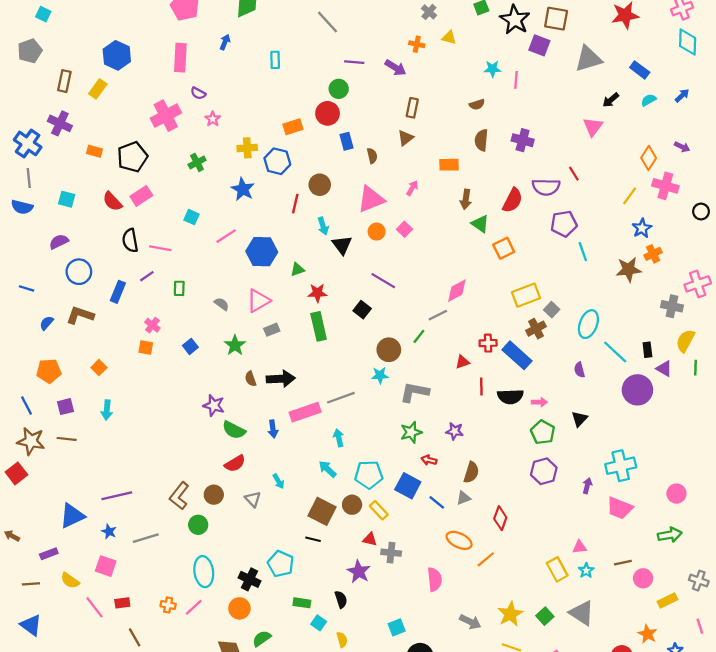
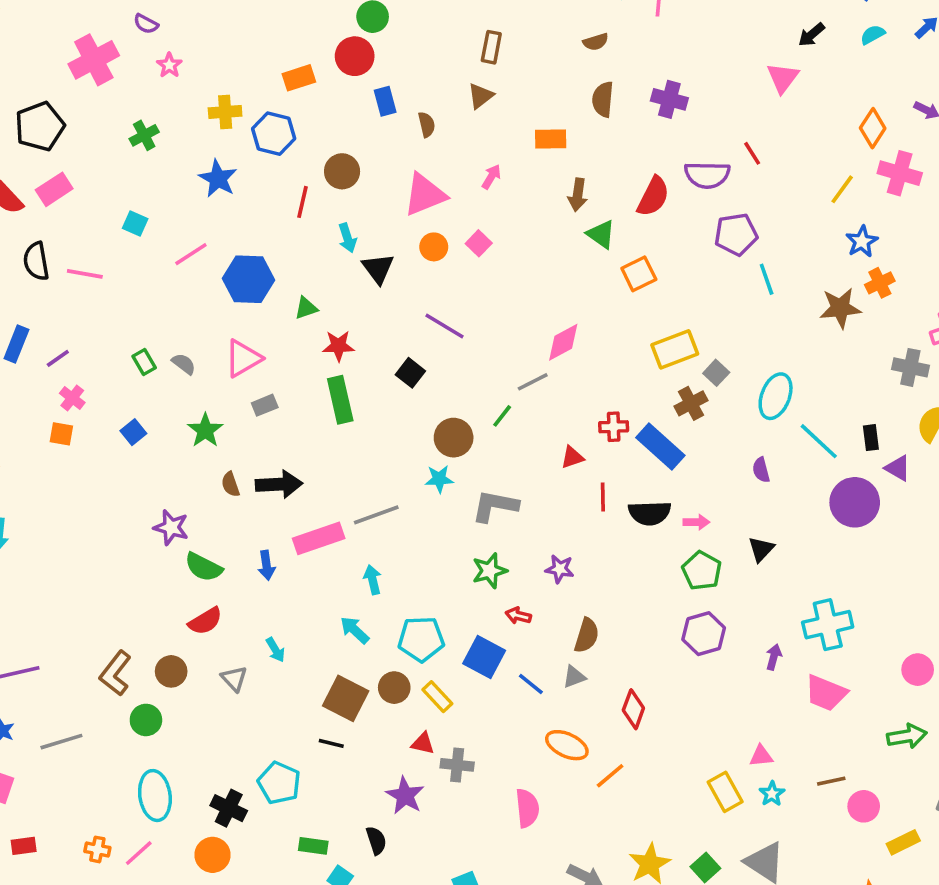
purple line: (147, 276) -> (58, 358), moved
green rectangle: (179, 288) -> (144, 362), moved, turned -32

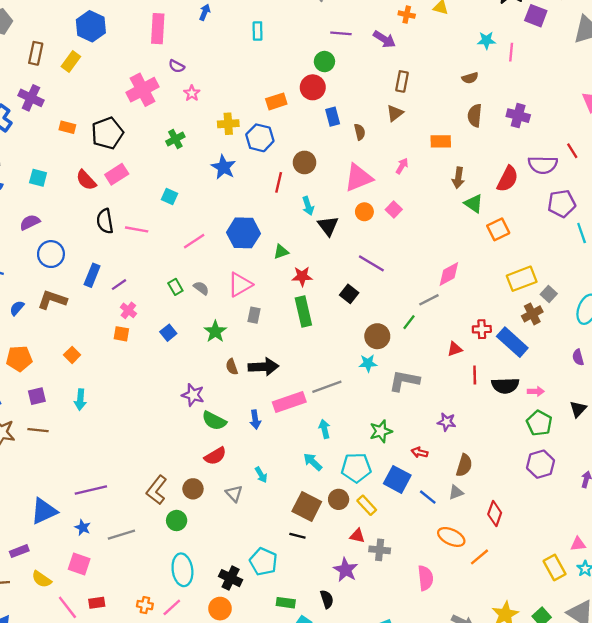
pink line: (191, 254) -> (194, 241), moved
gray rectangle: (265, 405) -> (254, 315), turned -56
green star: (490, 571) -> (381, 431), moved

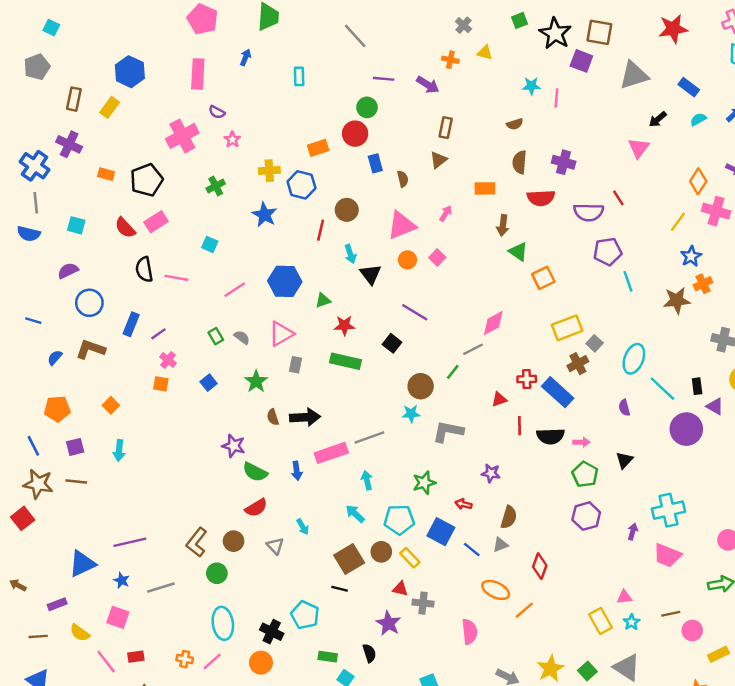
red semicircle: (508, 179) -> (541, 198), moved, turned 60
green rectangle: (303, 312) -> (346, 361), turned -64
brown square: (307, 506) -> (349, 559), turned 32

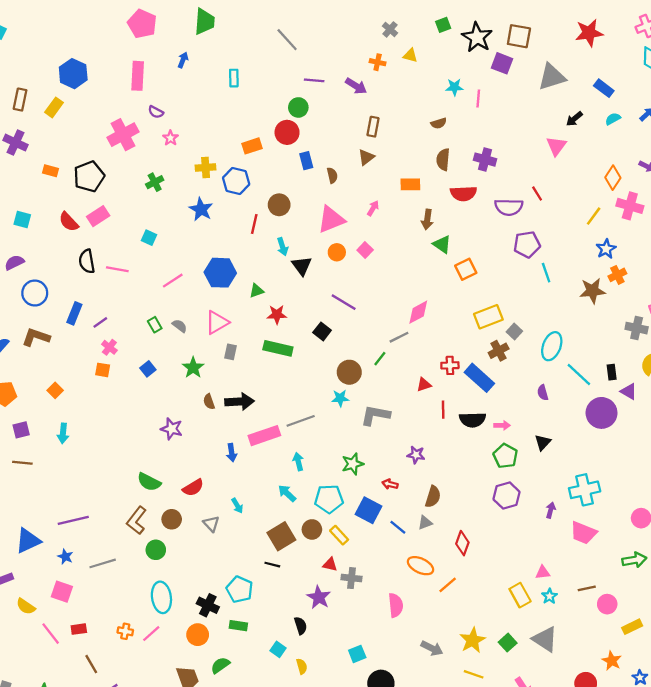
green semicircle: (255, 472) -> (149, 482), moved
green rectangle: (328, 657) -> (238, 626), moved

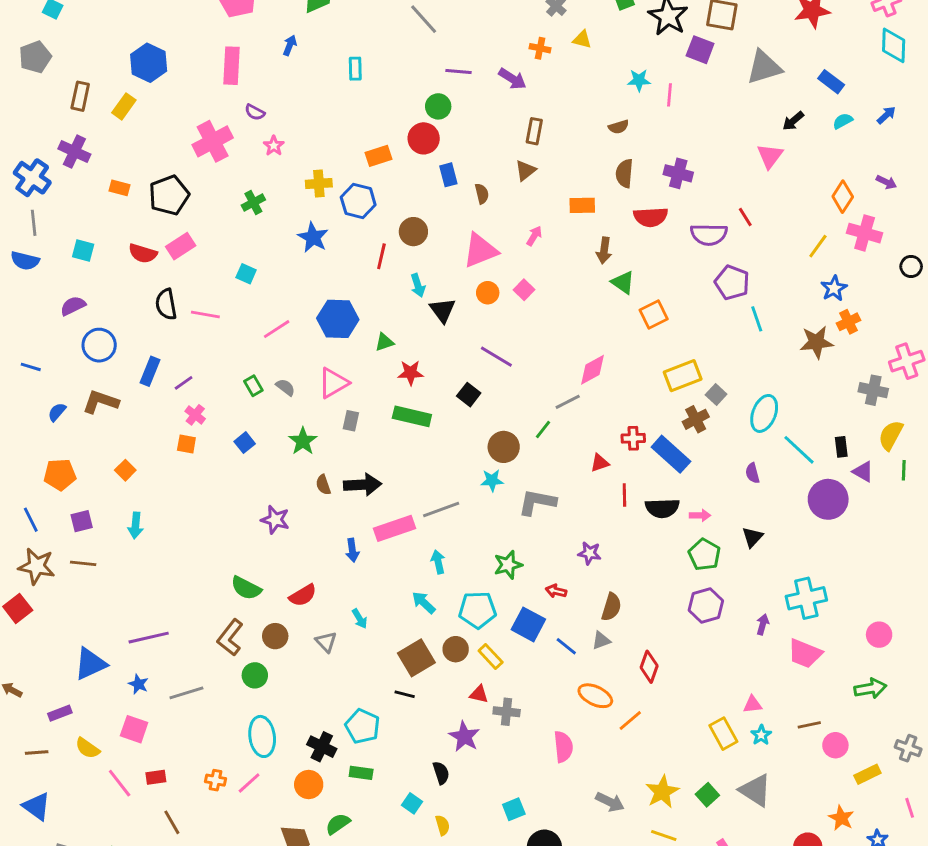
red semicircle: (69, 222) -> (143, 253), turned -30
purple pentagon: (527, 244) -> (732, 282), turned 30

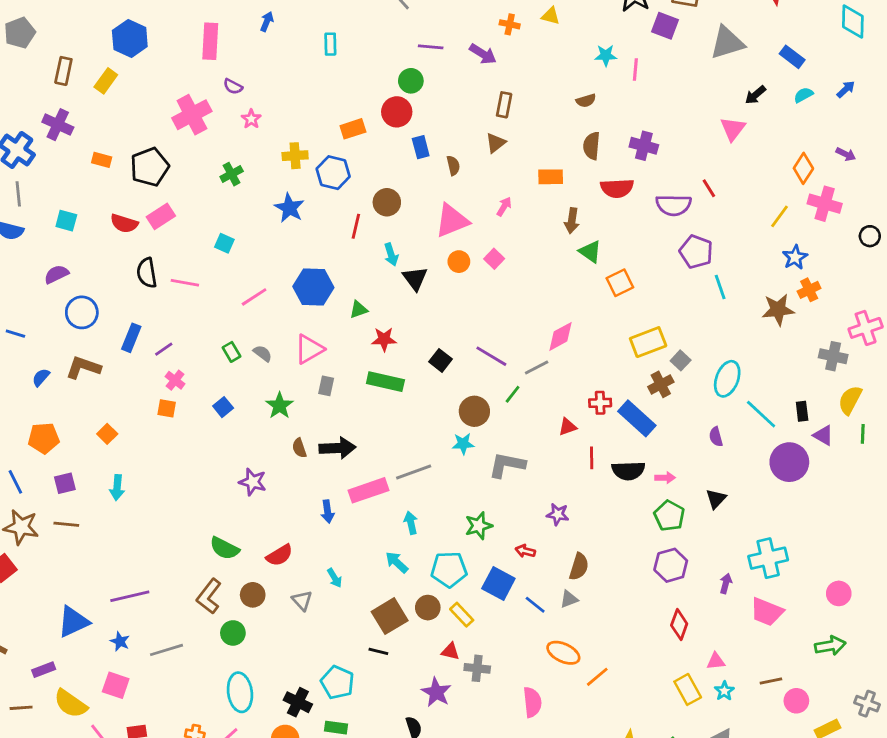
purple line: (496, 357) -> (491, 356), moved
red diamond: (649, 667) -> (679, 625), moved
yellow semicircle: (87, 748) -> (71, 704), size x1.4

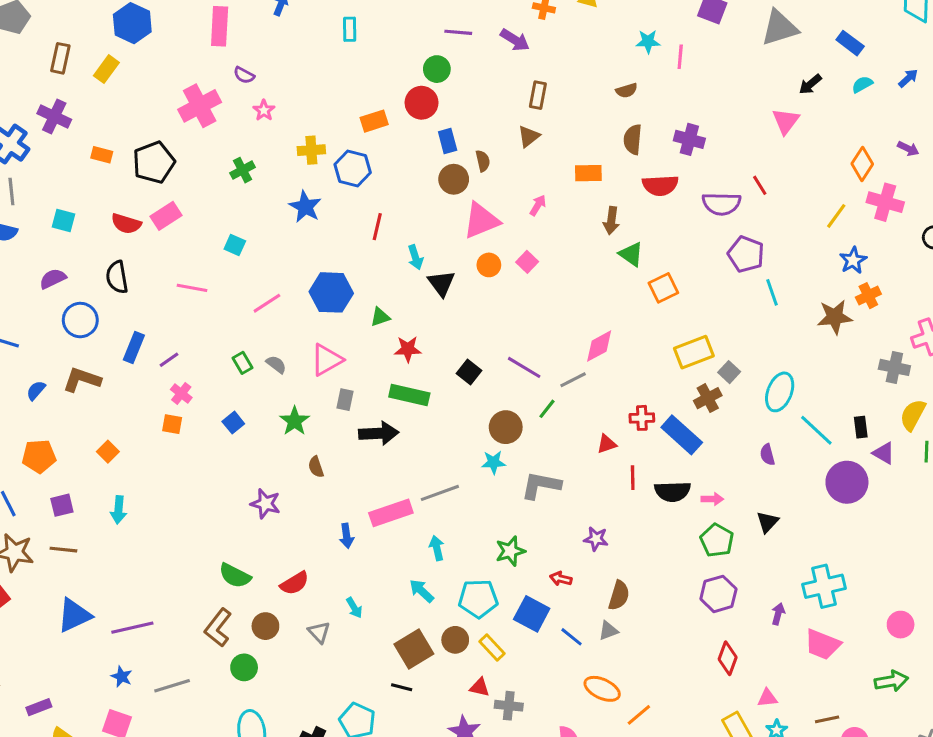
brown circle: (387, 202) -> (454, 179), moved
black semicircle: (147, 273) -> (117, 277), moved
black arrow: (337, 448) -> (379, 433), moved
blue triangle: (73, 622) -> (74, 615), moved

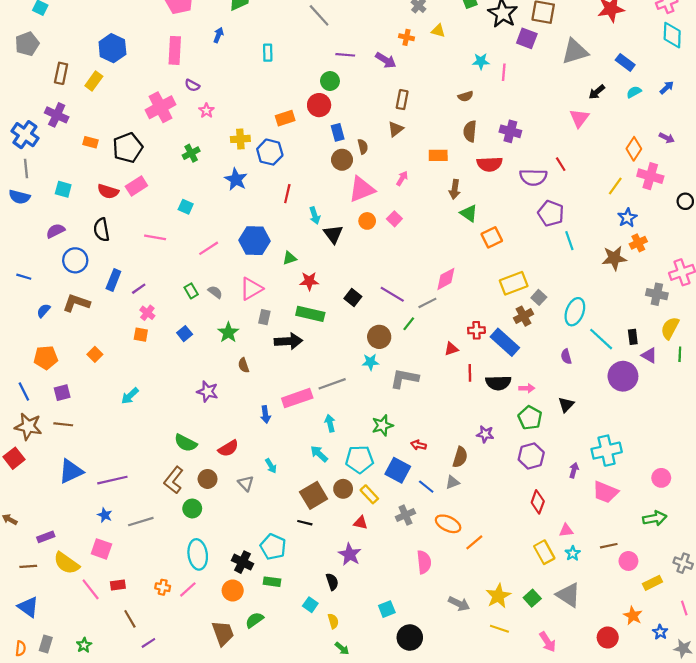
cyan arrow: (119, 510) -> (130, 396), moved, turned 42
purple star: (596, 539) -> (485, 434), moved
gray cross: (509, 706) -> (405, 515), moved, turned -30

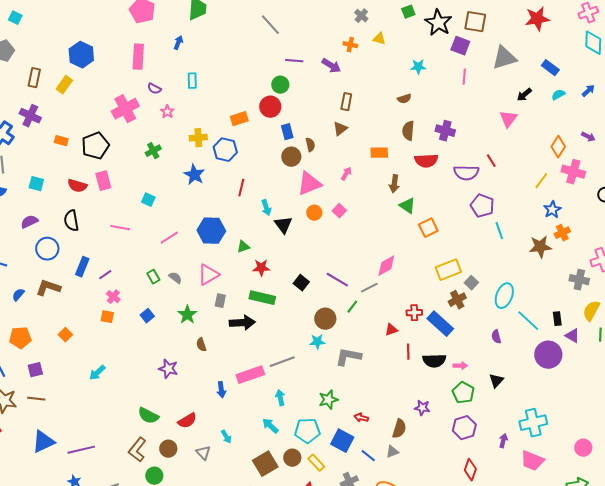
cyan rectangle: (268, 53) -> (192, 81), moved
pink line: (504, 72) -> (464, 77), moved
pink rectangle: (136, 186) -> (103, 181), turned -72

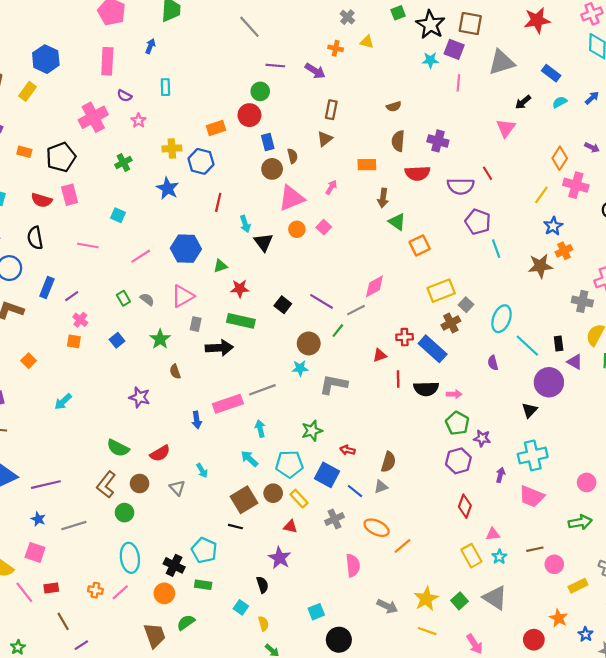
cyan star: (418, 67) -> (430, 60), moved
black triangle: (496, 381) -> (530, 410), moved
purple star: (422, 408) -> (482, 438), moved

